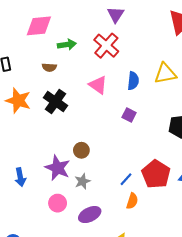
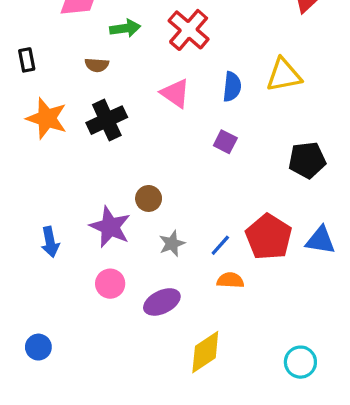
black cross: (55, 102) -> (107, 120), turned 30
gray star: (82, 181) -> (172, 244), moved
orange semicircle: (132, 201) -> (230, 280), turned -105

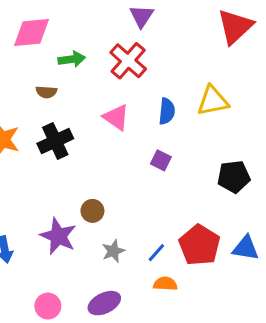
pink circle: (110, 284) -> (48, 306), moved

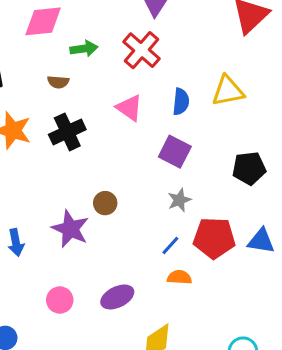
purple square: (161, 160) -> (175, 152), size x1.5
red pentagon: (199, 245) -> (214, 238), turned -30
gray star: (113, 251) -> (179, 200), moved

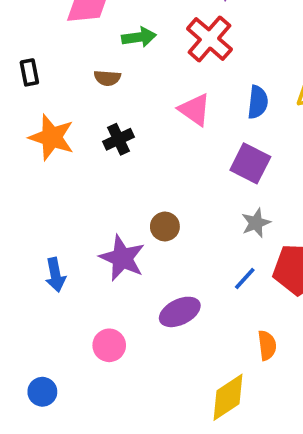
black cross: (67, 132) -> (118, 139), size x0.7
orange semicircle: (179, 277) -> (267, 345), moved, turned 80
purple ellipse: (117, 297) -> (180, 312), moved

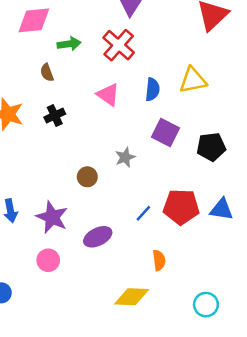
brown semicircle: (107, 78) -> (47, 73), turned 66
purple square: (250, 163) -> (166, 132), moved
gray star: (256, 223) -> (125, 157), moved
purple star: (122, 258) -> (52, 217), moved
yellow diamond: (228, 397) -> (132, 297), turned 36

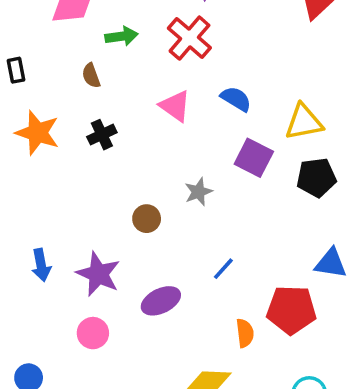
yellow triangle: (193, 80) -> (304, 122), moved
blue semicircle: (152, 89) -> (236, 99), turned -65
red pentagon: (181, 207) -> (291, 310), moved

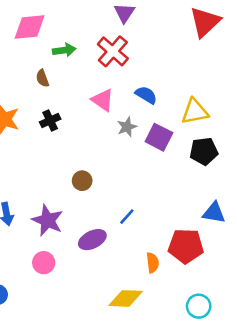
gray star: (198, 192) -> (127, 127), moved
blue line: (223, 269) -> (127, 217), moved

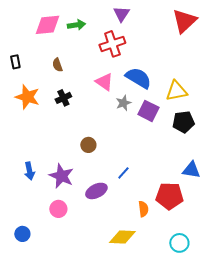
green arrow: (64, 50) -> (76, 25), moved
red cross: (113, 51) -> (112, 44), turned 30
blue semicircle: (146, 95) -> (138, 78), size x1.5

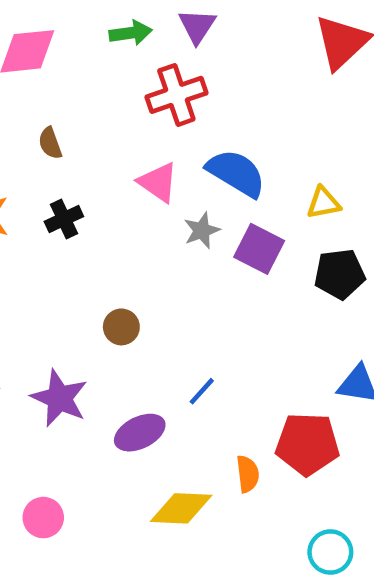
green arrow: (76, 25) -> (131, 33), moved
yellow triangle: (176, 91) -> (323, 203), size x0.7
pink circle: (58, 209) -> (43, 518), moved
yellow diamond: (122, 237) -> (181, 508), moved

